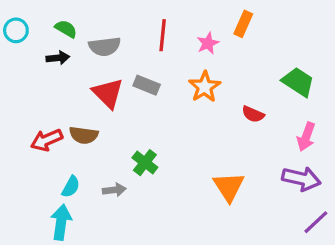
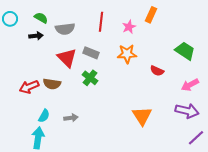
orange star: (205, 87) -> (127, 54), turned 30
pink arrow: (306, 137) -> (190, 85), turned 42
green cross: (145, 163) -> (90, 78), moved

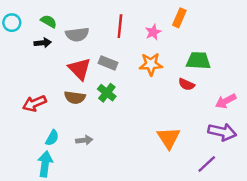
green trapezoid: (185, 51) -> (198, 61), moved, turned -30
brown semicircle: (52, 84) -> (75, 97), moved
purple line: (196, 138) -> (207, 164), moved

